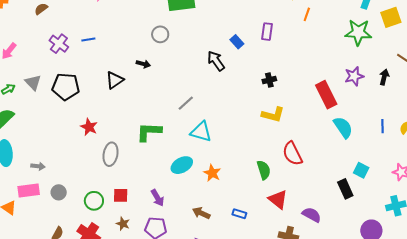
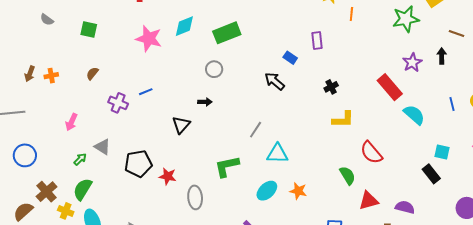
black pentagon: (66, 87) -> (138, 164), moved
red triangle: (278, 199) -> (368, 201), turned -40

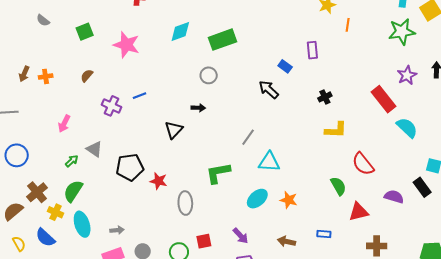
green square: (89, 29) -> (85, 32), turned -36
pink star: (149, 39) -> (126, 45), moved
purple semicircle: (405, 207) -> (394, 197), moved

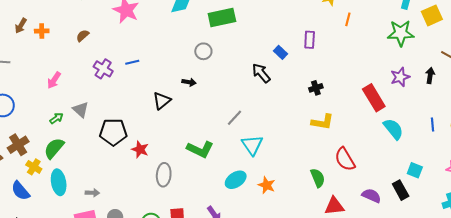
cyan triangle: (269, 162) -> (252, 145), turned 45
green L-shape: (218, 173) -> (200, 149), turned -152

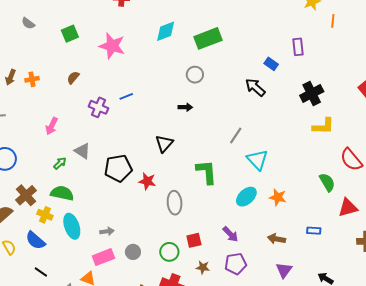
black cross: (316, 88) -> (312, 94), size x1.6
black triangle: (162, 101) -> (164, 144), moved
green semicircle: (54, 148) -> (62, 193), turned 70
green L-shape: (200, 149) -> (207, 172), turned -112

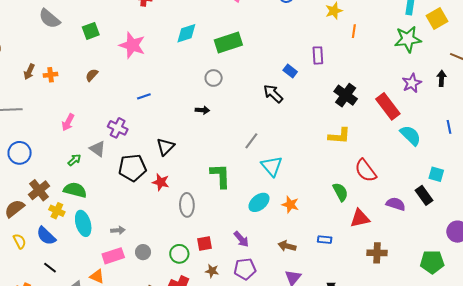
gray semicircle: (28, 23) -> (49, 19), size x1.6
black cross: (312, 94) -> (346, 95), moved, turned -30
purple cross: (99, 107) -> (118, 128), moved
black triangle: (164, 144) -> (166, 147), moved

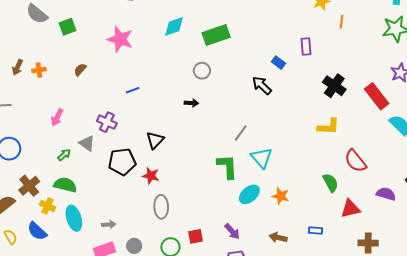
green square: (91, 31) -> (67, 27), moved
green L-shape: (220, 176) -> (227, 167), moved
gray ellipse: (187, 205) -> (161, 207), moved

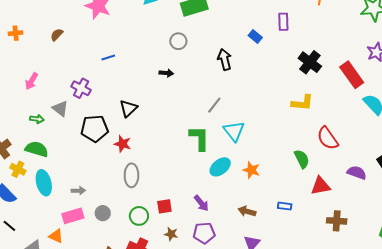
black arrow: (262, 85) -> (225, 59), moved, turned 30
green arrow: (64, 155) -> (37, 119), turned 48

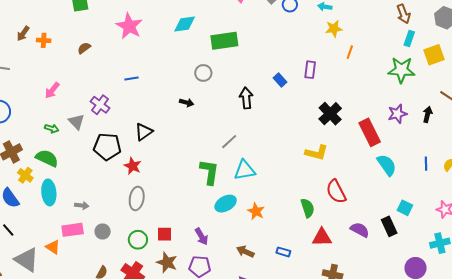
cyan triangle: (234, 131) -> (245, 170), turned 50
brown star: (171, 234) -> (167, 262), size x1.5

